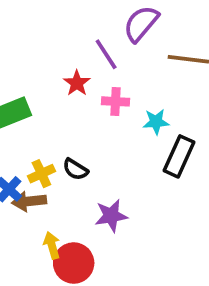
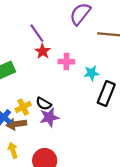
purple line: (106, 54) -> (37, 33), moved
purple star: (111, 216) -> (49, 117), moved
yellow arrow: (52, 245) -> (13, 150), moved

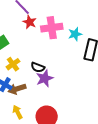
pink cross: (66, 62) -> (52, 28), size x1.5
yellow cross: (23, 107) -> (13, 64), moved

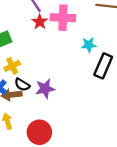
pink cross: (52, 28) -> (63, 18), moved
black semicircle: (38, 67) -> (22, 85), moved

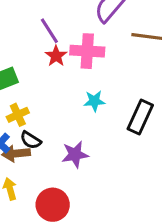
cyan star: (89, 45) -> (94, 101), moved
purple star: (45, 89) -> (75, 154), moved

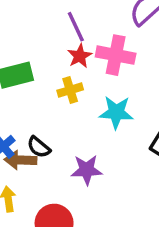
cyan star: (94, 101) -> (116, 112), size x1.4
yellow cross: (18, 115) -> (70, 90), moved

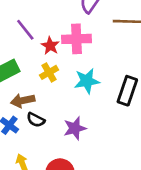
purple line: (76, 27) -> (25, 30), moved
brown arrow: (20, 160) -> (23, 101), moved

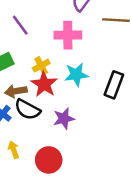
red star: (50, 46) -> (44, 84), moved, size x1.5
black semicircle: (36, 120) -> (27, 110), size x1.5

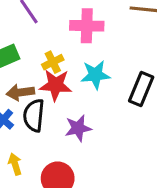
red star: (44, 84) -> (56, 85), turned -30
black semicircle: (27, 110) -> (34, 115), turned 65

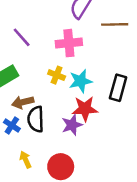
yellow cross: (53, 62) -> (57, 75), moved, turned -35
red star: (56, 85) -> (85, 109), moved

